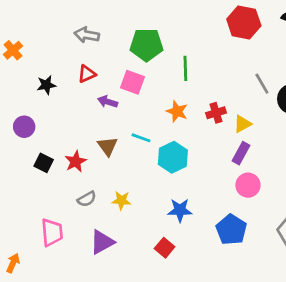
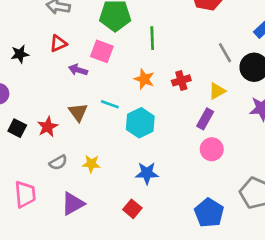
yellow triangle: (242, 124) -> (217, 91), moved
blue pentagon: (231, 230) -> (209, 213), moved

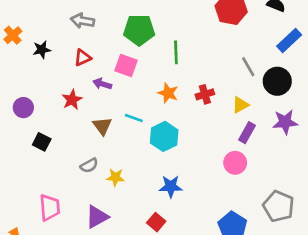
black star: (20, 54) -> (42, 50), moved
purple rectangle: (205, 119) -> (247, 133), moved
red star: (48, 127) -> (72, 100), moved
gray semicircle: (58, 163) -> (89, 165), moved

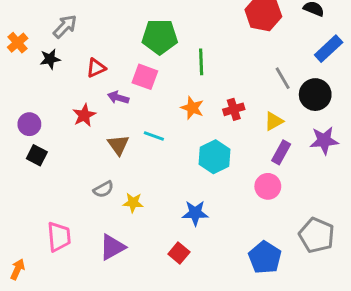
gray arrow: (83, 21) -> (65, 26), moved, turned 125
cyan hexagon: (164, 136) -> (214, 157), moved
black square: (42, 142) -> (37, 155), moved

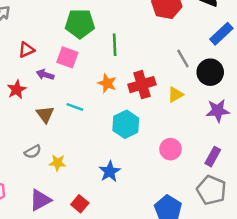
red cross: (234, 109) -> (142, 85), size x1.5
purple rectangle: (281, 152) -> (213, 157), moved
blue star: (195, 213) -> (110, 171), turned -30
red square: (179, 253) -> (80, 204), moved

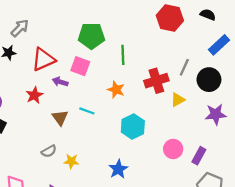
red triangle: (26, 50) -> (43, 59), size x1.6
gray line: (183, 59) -> (184, 67), turned 54
red cross: (142, 85) -> (156, 81), moved
purple rectangle: (213, 157) -> (199, 156), moved

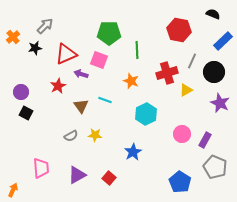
red hexagon: (170, 18) -> (179, 30), moved
purple star: (216, 114) -> (220, 103), turned 30
yellow star: (71, 161) -> (95, 135), moved

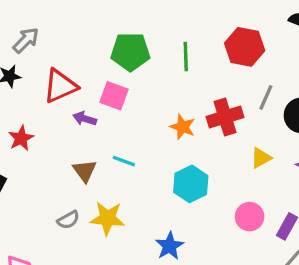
green line: (137, 50) -> (186, 57), moved
orange star: (131, 81) -> (183, 127), moved
red star: (58, 86) -> (21, 138), moved
yellow triangle: (186, 90) -> (261, 158), moved
yellow star: (95, 135) -> (107, 218), size x1.5

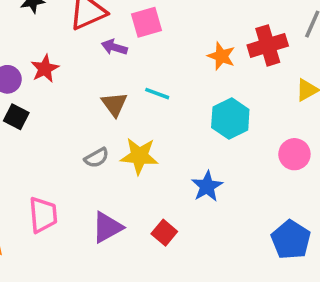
pink square: (114, 96) -> (146, 22), turned -36

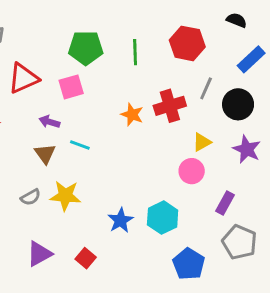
purple arrow: (114, 47) -> (49, 122), moved
cyan hexagon: (230, 119) -> (163, 218), moved
pink circle: (294, 154) -> (192, 171), moved

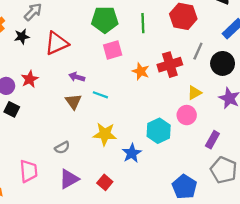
pink square: (71, 87) -> (113, 50), moved
yellow star: (65, 196) -> (105, 134), moved
gray semicircle: (31, 197) -> (62, 148), moved
cyan hexagon: (163, 218) -> (159, 131), moved

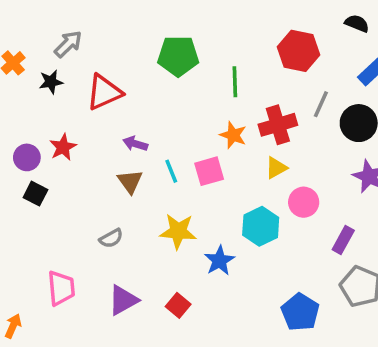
green line: (143, 23) -> (235, 82), moved
pink square: (113, 50) -> (209, 171), moved
yellow triangle: (195, 93) -> (276, 168), moved
cyan line: (100, 95) -> (171, 171), turned 48
gray semicircle: (62, 148) -> (111, 238), moved

